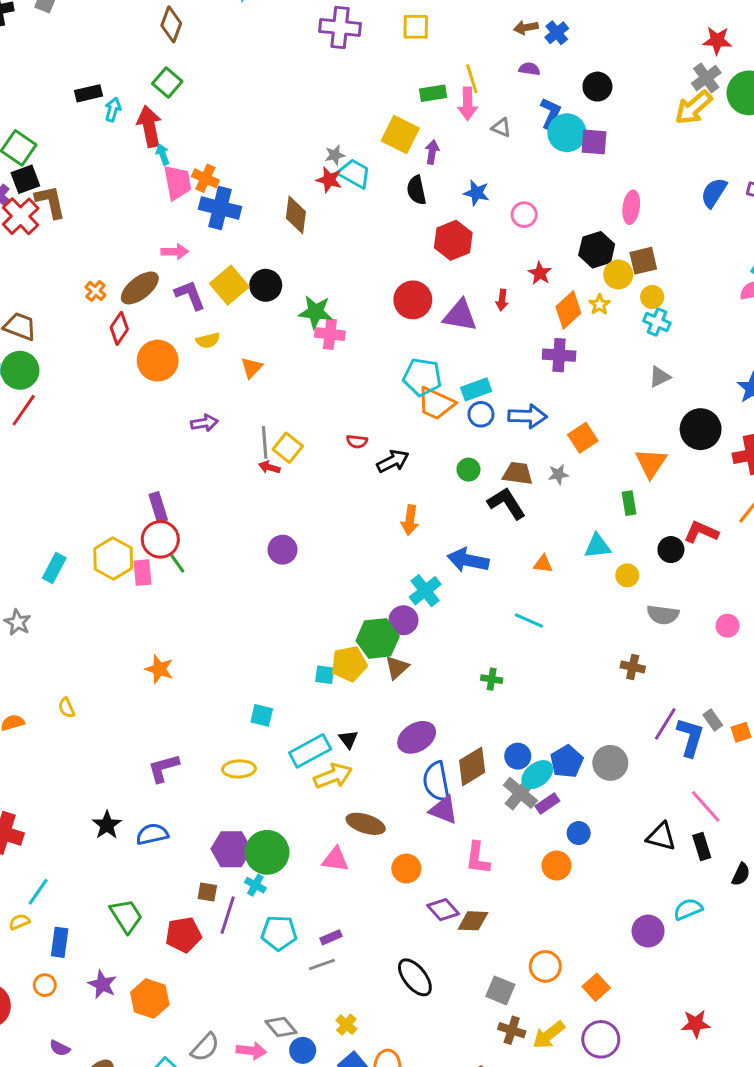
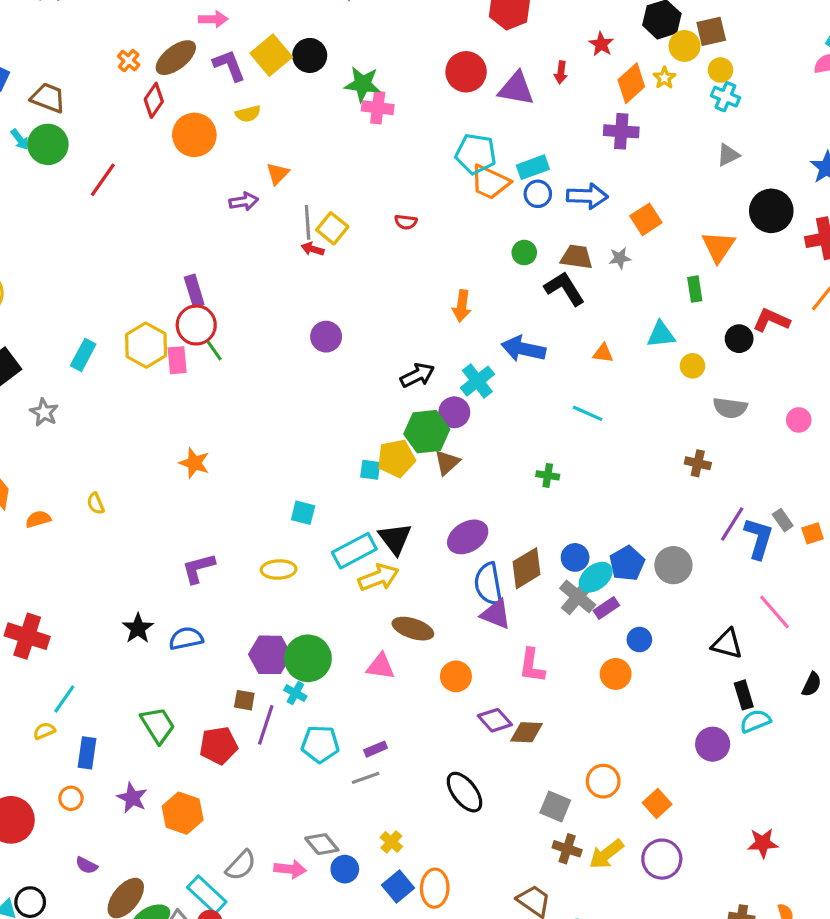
orange triangle: (252, 368) -> (278, 174), moved
red line: (24, 410) -> (103, 180), moved
black arrow: (393, 461) -> (417, 375), moved
black triangle: (348, 739) -> (395, 539), size x1.6
black rectangle: (702, 847) -> (744, 695), moved

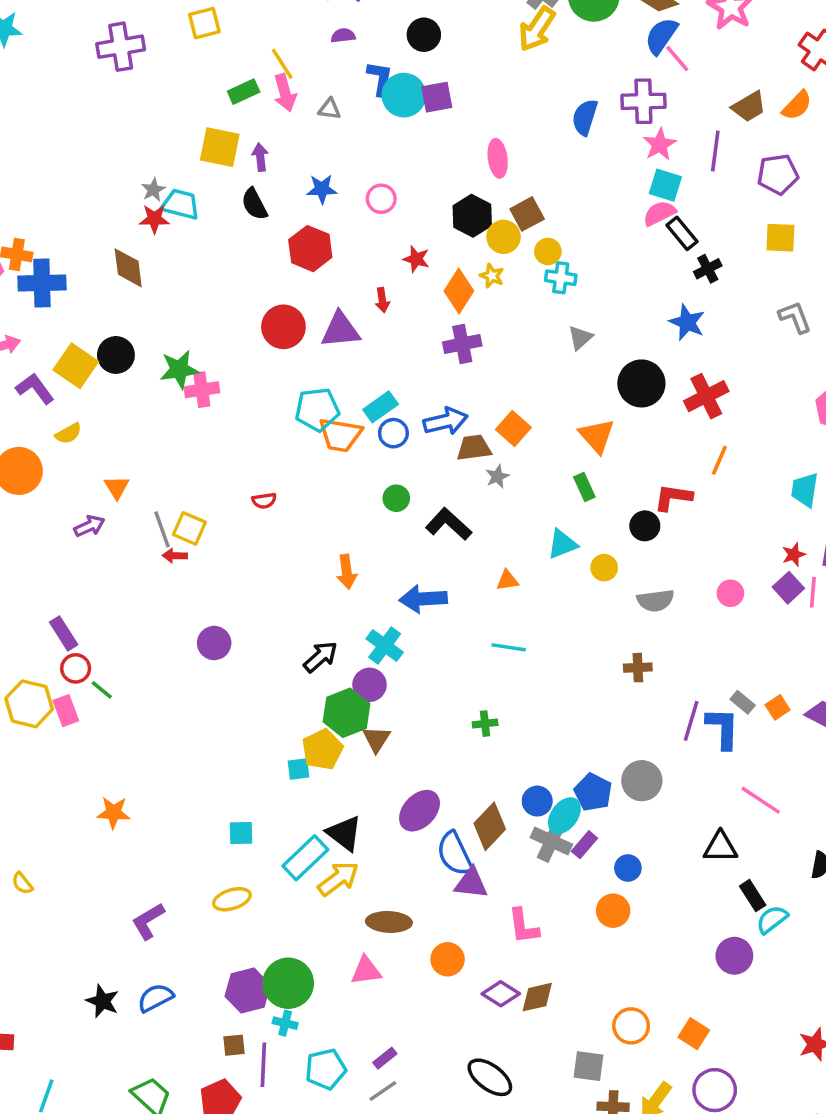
brown trapezoid: (577, 257) -> (474, 448), moved
red circle: (196, 325) -> (76, 668), size x0.7

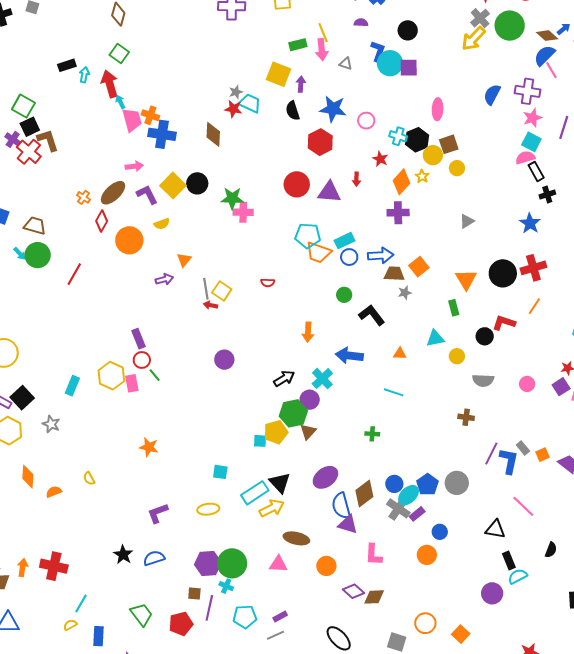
blue star: (322, 189) -> (333, 109), size x1.5
cyan cross: (561, 278) -> (398, 136), moved
black circle: (641, 383) -> (503, 273), moved

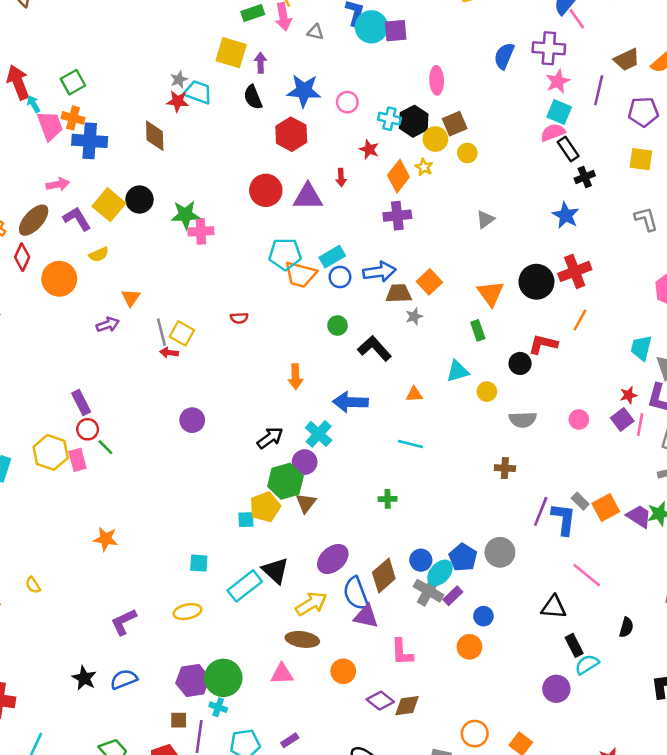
green square: (119, 53) -> (73, 82), moved, turned 30
orange square: (543, 455) -> (606, 507), size x1.5
yellow arrow: (272, 508) -> (311, 604), moved

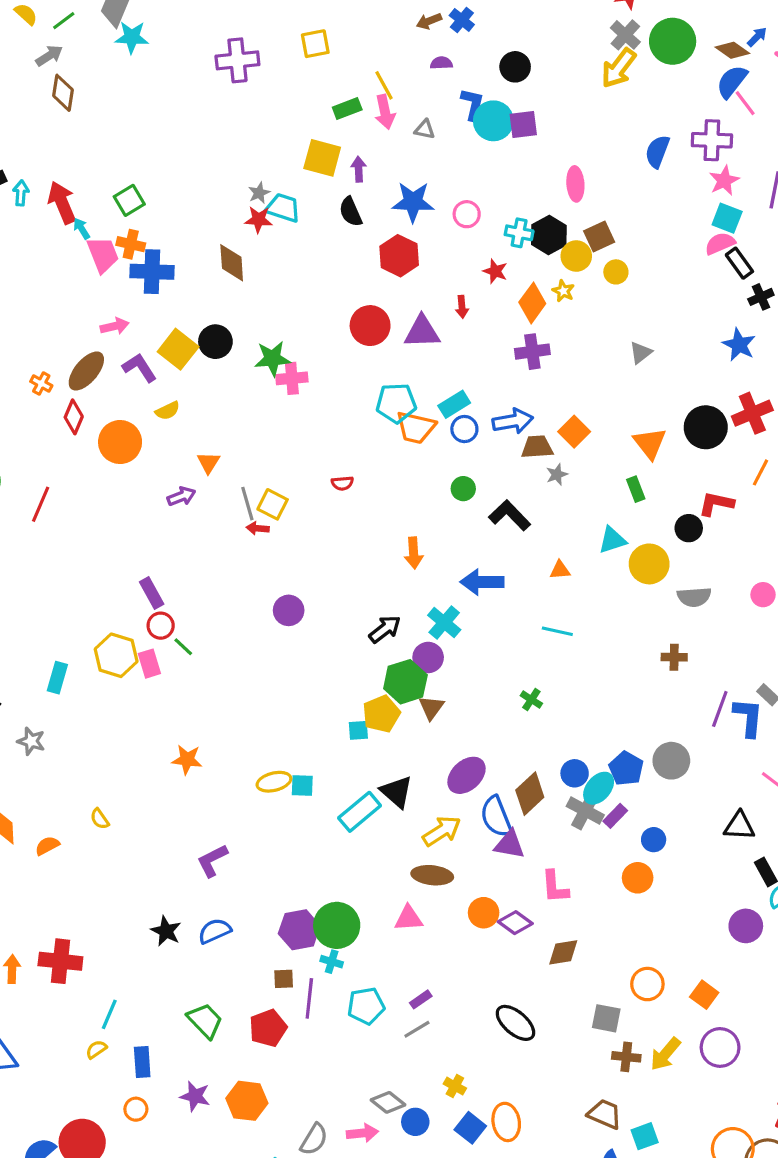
yellow circle: (487, 392) -> (649, 564), size x1.6
green cross: (388, 499) -> (531, 700), turned 36
yellow ellipse: (187, 612) -> (274, 782), moved
purple diamond: (380, 701) -> (515, 923), moved

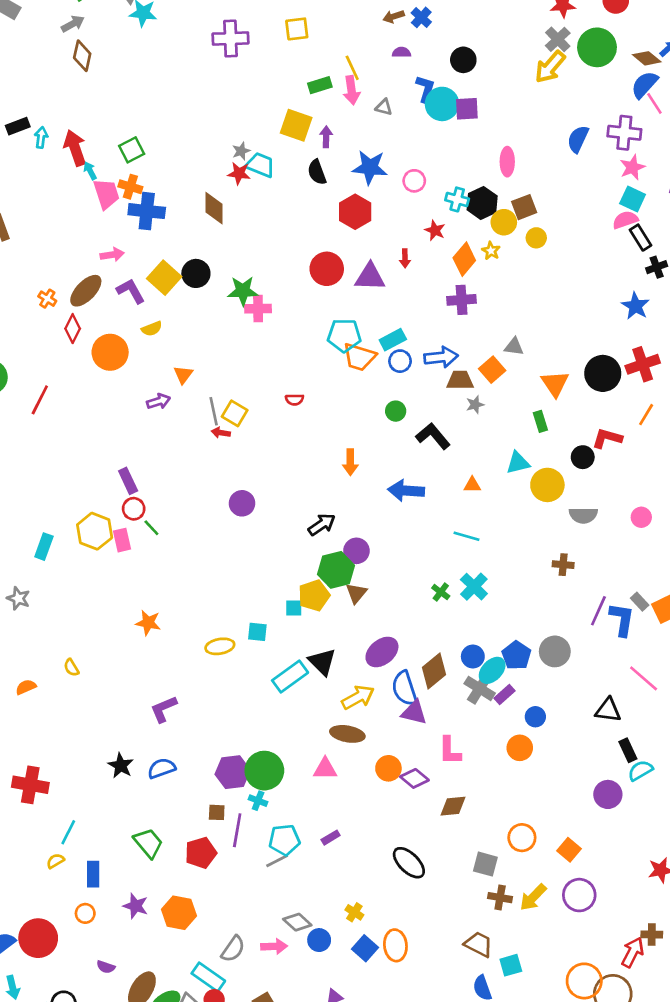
gray triangle: (641, 353) -> (514, 347), moved, turned 42
cyan cross: (444, 622) -> (474, 587), moved
cyan square: (302, 785) -> (257, 632), moved
gray line: (417, 1029) -> (277, 861), moved

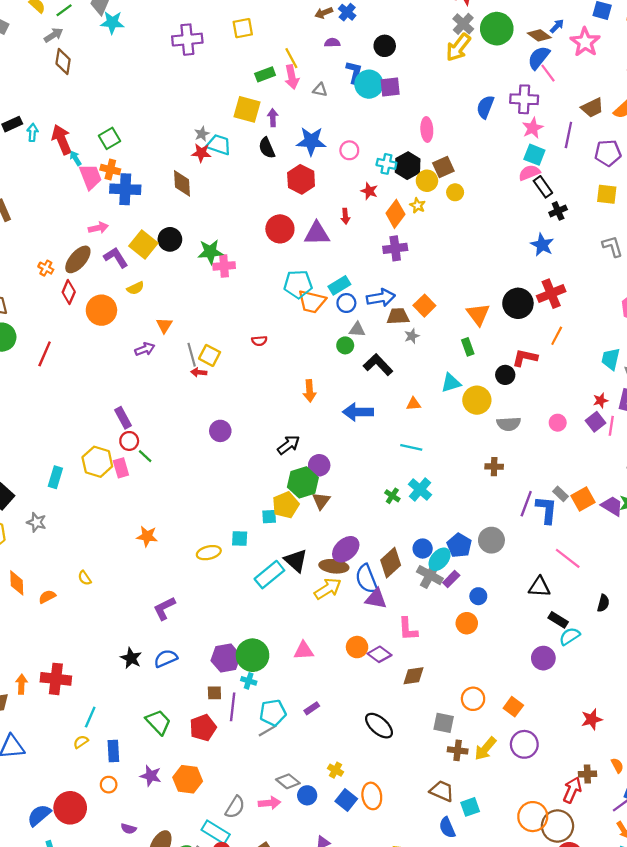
gray triangle: (514, 347) -> (357, 330), moved
brown ellipse: (347, 734) -> (334, 566), moved
black rectangle: (628, 750) -> (558, 620), turned -30

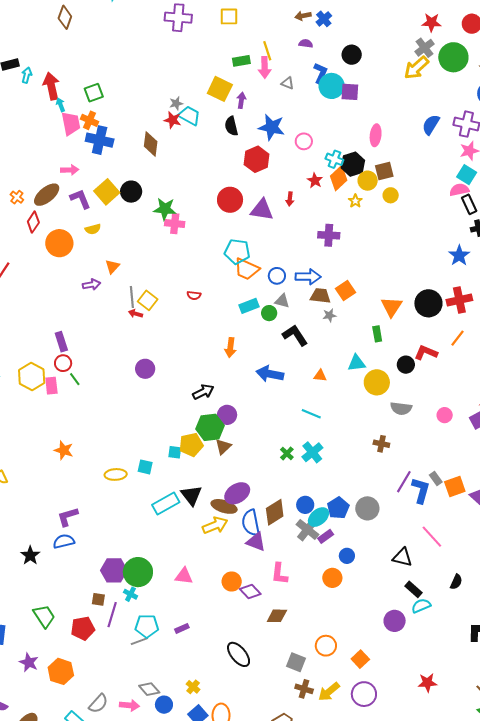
orange diamond: (395, 214) -> (339, 178), moved
cyan rectangle: (339, 285) -> (249, 306), moved
blue semicircle: (166, 658) -> (64, 541), moved

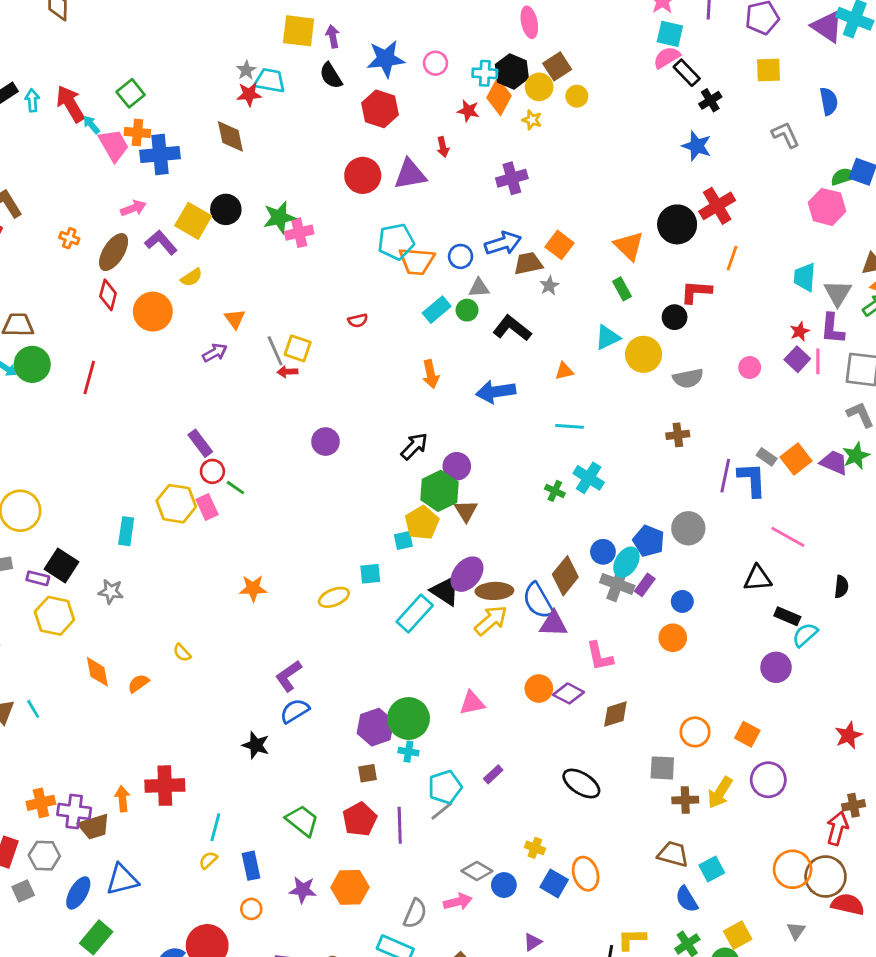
orange cross: (17, 197) -> (69, 238), moved
purple ellipse: (237, 493) -> (467, 574), moved
purple line: (112, 615) -> (400, 825), moved

